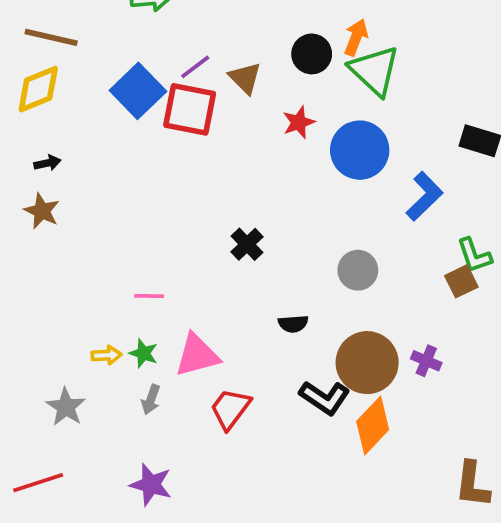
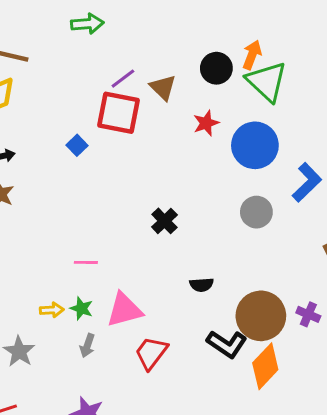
blue square: (138, 91) -> (77, 145), moved, size x0.5
gray circle: (358, 270) -> (256, 212), moved

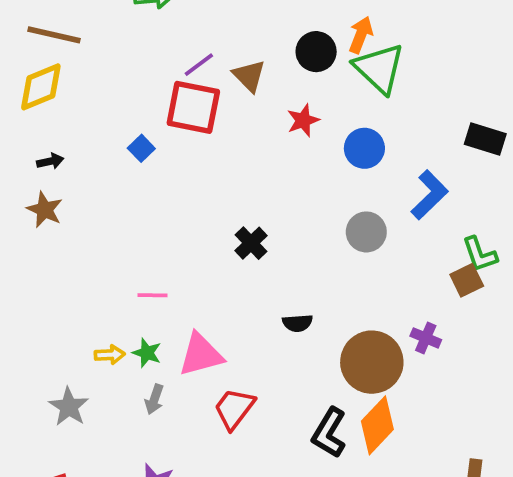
blue circle: (255, 145) -> (364, 148), size x0.7
purple cross: (308, 314) -> (426, 338), moved
black L-shape: (227, 344) -> (329, 433), moved, turned 87

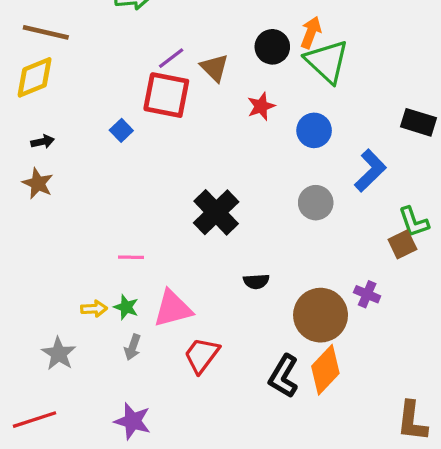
black cross: (251, 243) -> (216, 212), size x1.6

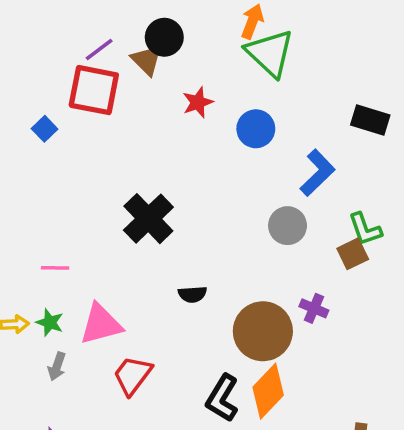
black circle: (272, 47) -> (164, 37), moved
gray circle: (316, 203) -> (288, 226), moved

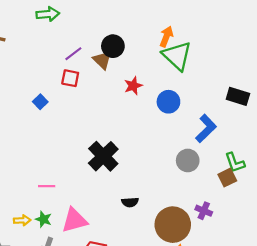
red square: (94, 90) -> (70, 78), size x0.6

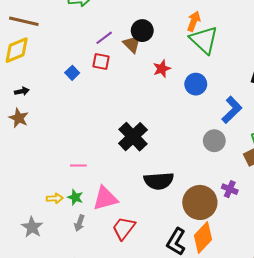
blue square: (40, 102) -> (72, 73), moved
black semicircle: (130, 202) -> (159, 181), size x1.8

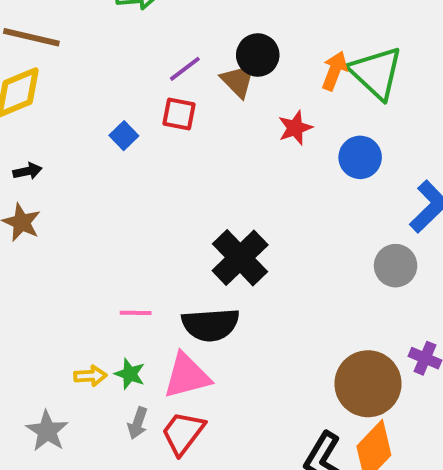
orange arrow: (194, 21) -> (335, 71), moved
black semicircle: (159, 181) -> (210, 325), moved
red trapezoid: (124, 228) -> (183, 433), moved

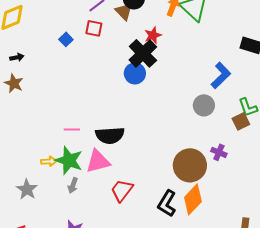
blue circle: (360, 157) -> (135, 73), moved
black cross: (240, 258) -> (143, 53), moved
green star: (130, 374) -> (69, 160), size x1.8
red trapezoid: (183, 433) -> (122, 190), moved

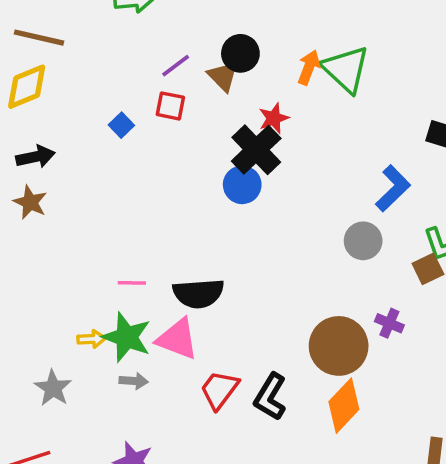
black arrow: (17, 57) -> (35, 157), size x1.5
pink triangle: (98, 161) -> (177, 339), turned 36
gray arrow: (73, 185) -> (134, 381), turned -105
black L-shape: (167, 203) -> (270, 397), moved

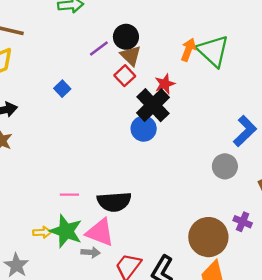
black circle: (240, 53) -> (126, 37), moved
red square: (170, 106) -> (125, 76), moved, turned 36
gray arrow: (134, 381) -> (91, 252), moved

